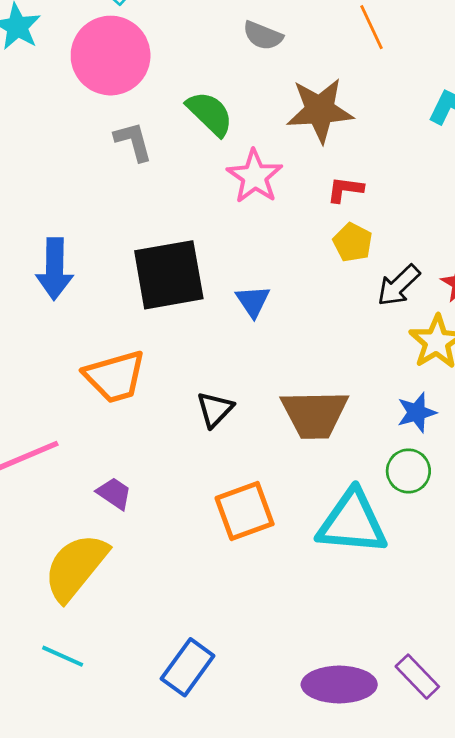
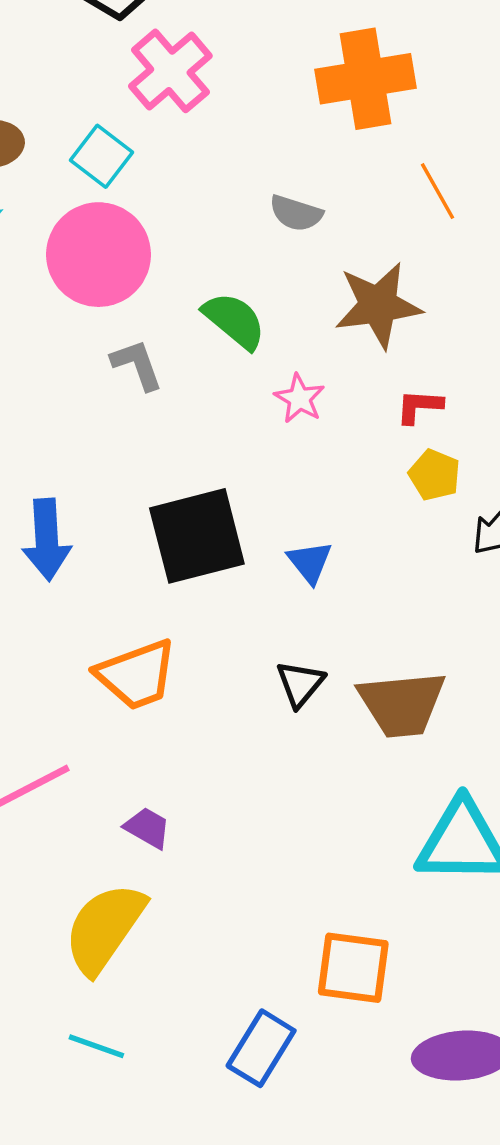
pink star: (255, 176) -> (299, 398), size x0.7
black triangle: (215, 409) -> (300, 684), moved
orange square: (245, 511) -> (353, 968), moved, turned 32

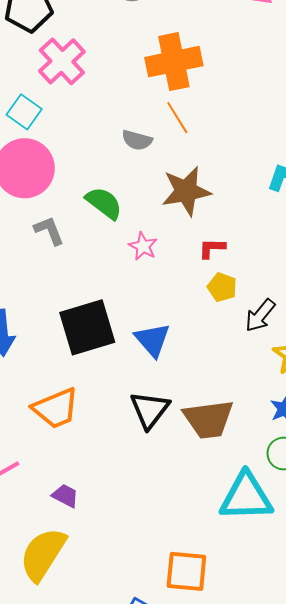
orange line: (437, 191) -> (177, 118), moved
blue triangle: (310, 562) -> (152, 340), size x1.4
black triangle: (300, 684) -> (150, 410), size x1.4

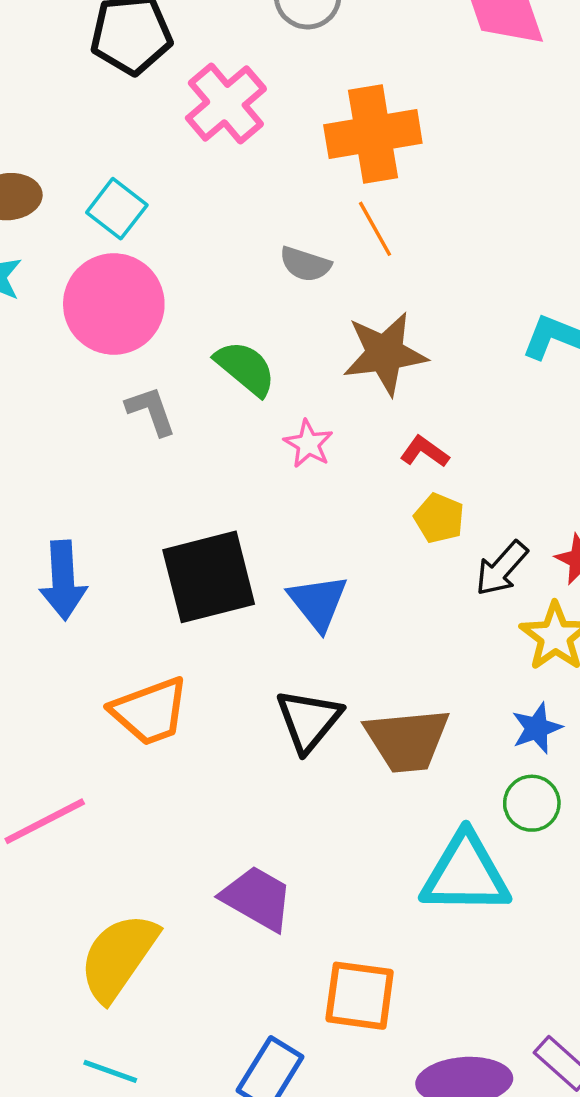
pink cross: (62, 61) -> (226, 104), moved
red L-shape: (212, 248) -> (425, 452), turned 32
purple trapezoid: (65, 496) -> (257, 898), moved, size x1.6

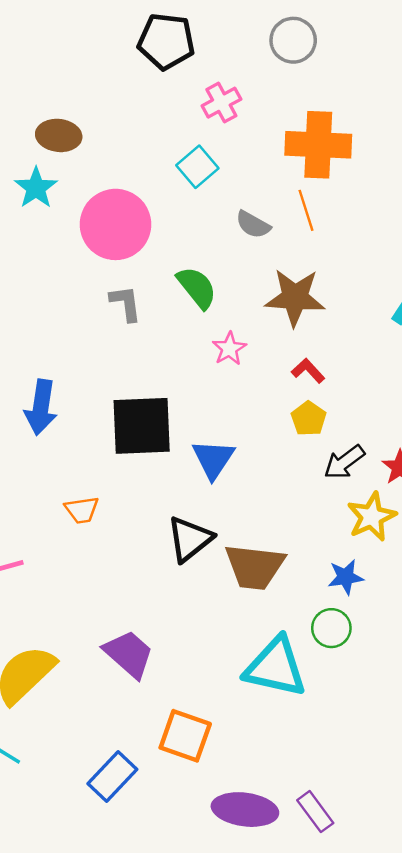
pink cross: (226, 104) -> (221, 103), size x0.7
cyan square: (117, 209) -> (197, 167), moved
orange trapezoid: (150, 711) -> (82, 510), size x0.6

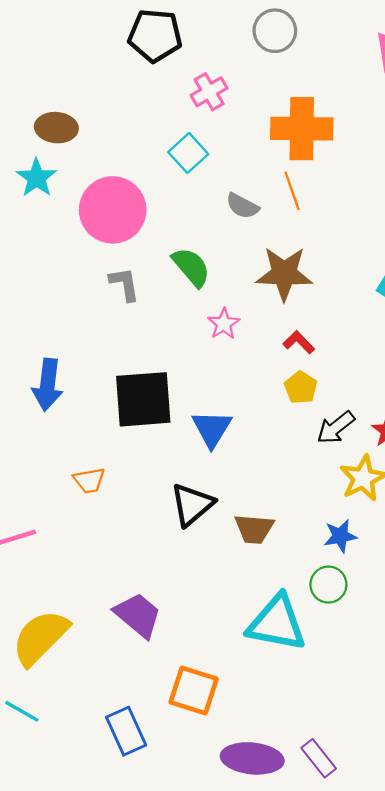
brown trapezoid: (255, 567) -> (254, 529), size x0.7
blue rectangle: (112, 776) -> (126, 731), turned -66

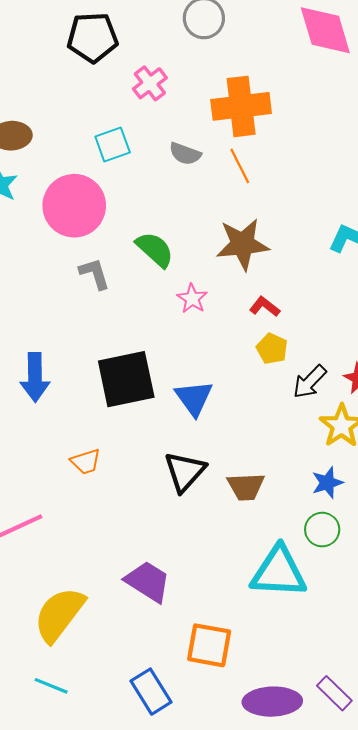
cyan square: (188, 153) -> (113, 145), moved, turned 30
gray semicircle: (242, 206) -> (185, 154), moved

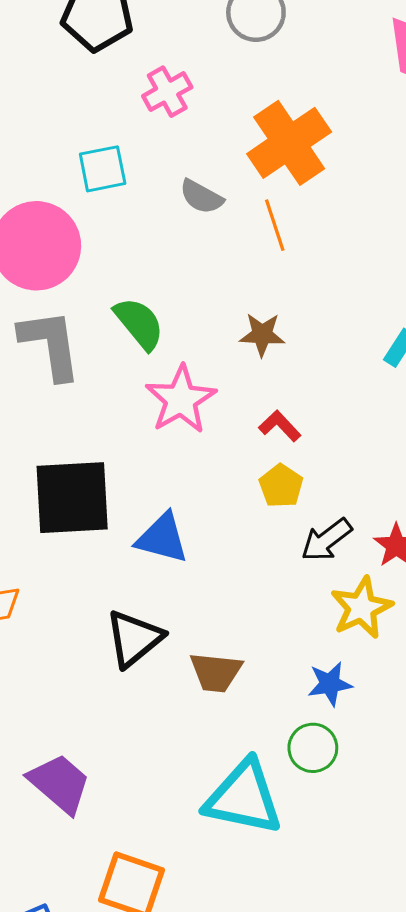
orange cross: (241, 106) -> (289, 143), turned -36
brown star: (243, 244) -> (262, 334), size x0.6
gray L-shape: (95, 274) -> (50, 344), size x1.6
pink star: (192, 299) -> (181, 399), size x1.6
blue triangle: (194, 398) -> (162, 538), turned -48

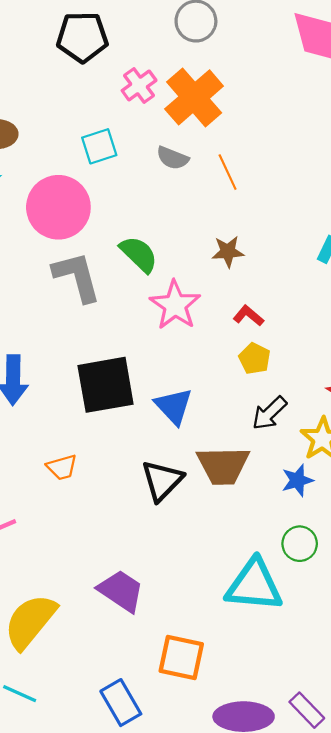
orange cross: (289, 143) -> (194, 97), moved
blue triangle: (162, 538) -> (174, 406), turned 39
black arrow: (327, 540) -> (269, 413), moved
brown trapezoid: (216, 672) -> (223, 465), moved, size x1.4
blue star: (330, 684) -> (297, 480), moved

